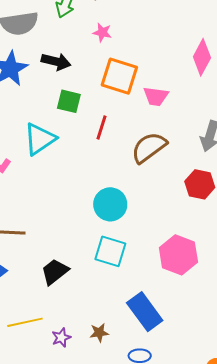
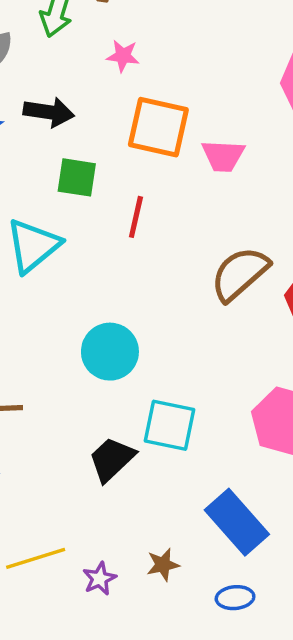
brown semicircle: (149, 147) -> (240, 274), moved
cyan circle: (110, 204) -> (110, 352), moved
black trapezoid: (55, 272) -> (112, 459), moved

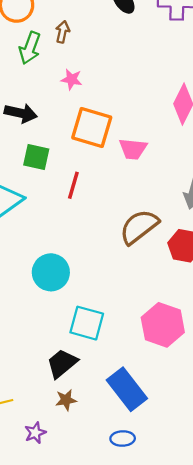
black trapezoid: (112, 459) -> (62, 363), moved
brown star: (163, 565) -> (66, 400), moved
purple star: (99, 579) -> (35, 433), moved

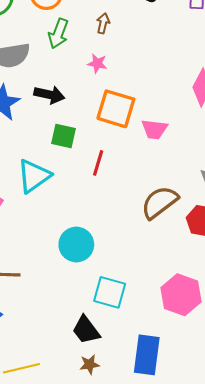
brown arrow: (63, 32) -> (103, 23), moved
black trapezoid: (62, 363) -> (86, 330), turned -88
blue rectangle: (127, 389) -> (147, 355), turned 45

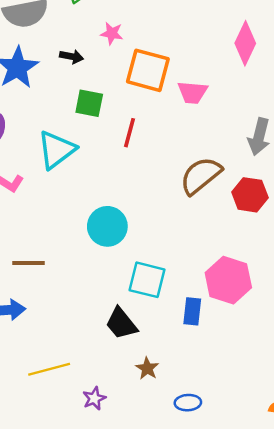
pink star: (97, 63) -> (112, 33), moved
black arrow: (49, 95) -> (72, 57), size x0.7
blue rectangle: (147, 355) -> (192, 311), moved, size x0.6
brown star: (90, 364) -> (147, 368), moved, turned -30

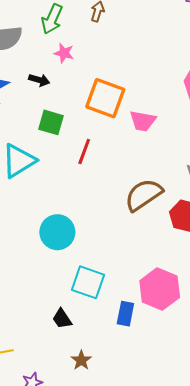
pink star: (112, 33) -> (64, 53), moved
black trapezoid: (121, 323) -> (62, 319), size x0.7

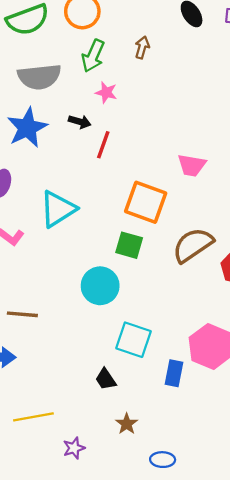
orange square: (105, 98) -> (146, 202), moved
green square: (51, 122) -> (129, 245), moved
red line: (84, 152) -> (103, 145), moved

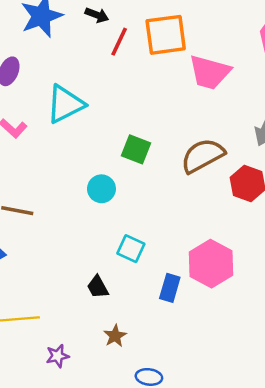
pink trapezoid: (192, 165) -> (210, 72), size x1.4
orange square: (146, 202) -> (166, 35), moved, turned -33
cyan circle: (100, 286) -> (101, 189), size x0.7
cyan square: (133, 340) -> (131, 249), size x0.7

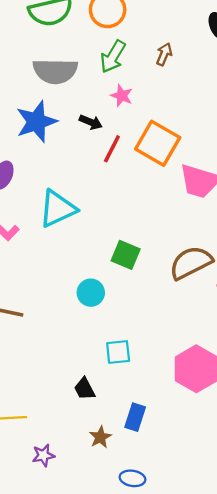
orange square: (166, 35) -> (158, 143), turned 36
cyan square: (131, 249) -> (118, 352), turned -32
blue rectangle: (170, 288) -> (135, 417), moved

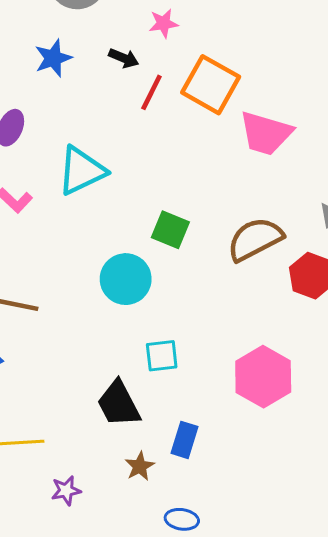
pink star: (122, 96) -> (163, 23), turned -30
blue star: (36, 122) -> (53, 58), size x0.7
cyan circle: (91, 293) -> (126, 279), size x1.4
black trapezoid: (85, 389) -> (119, 404), size x1.6

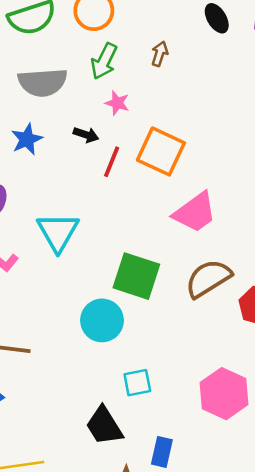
pink star: (163, 23) -> (117, 103), turned 30
pink trapezoid: (266, 133) -> (195, 212), moved, turned -48
cyan triangle: (81, 171) -> (58, 232), turned -30
green square: (170, 230) -> (136, 276), size x1.5

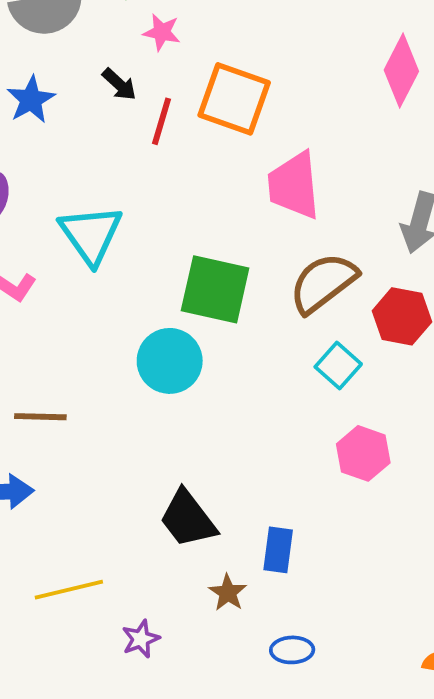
black arrow: (86, 135) -> (119, 84), turned 30
pink trapezoid: (195, 212) -> (294, 185), turned 126
cyan square: (137, 383) -> (338, 365), moved, turned -32
pink hexagon: (224, 394) -> (363, 453), size x0.7

